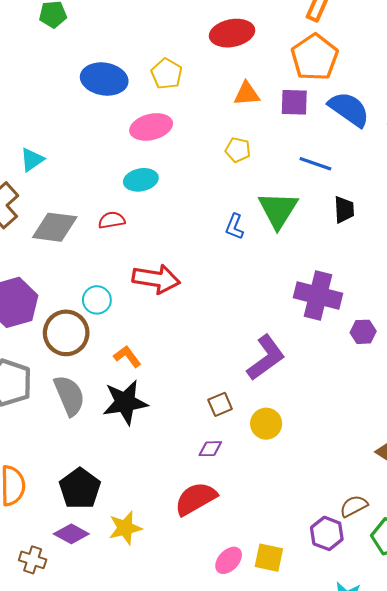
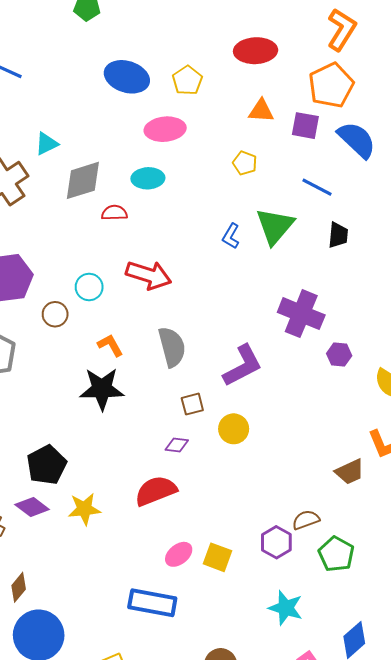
gray diamond: (55, 227) -> (83, 180), moved, turned -33
brown circle: (66, 333) -> (55, 314), size x0.6
gray semicircle: (69, 396) -> (172, 347), moved

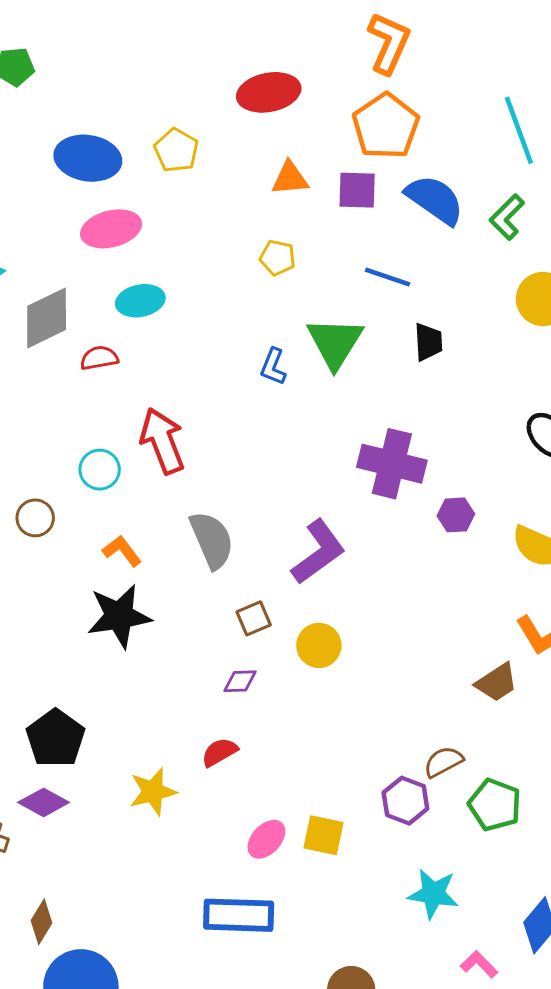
pink ellipse: (165, 129) -> (111, 229), moved
red arrow: (149, 275) -> (162, 441), turned -120
cyan circle: (89, 287) -> (100, 470), moved
red semicircle: (156, 491) -> (219, 752), size x0.6
yellow star: (84, 509) -> (153, 792), moved

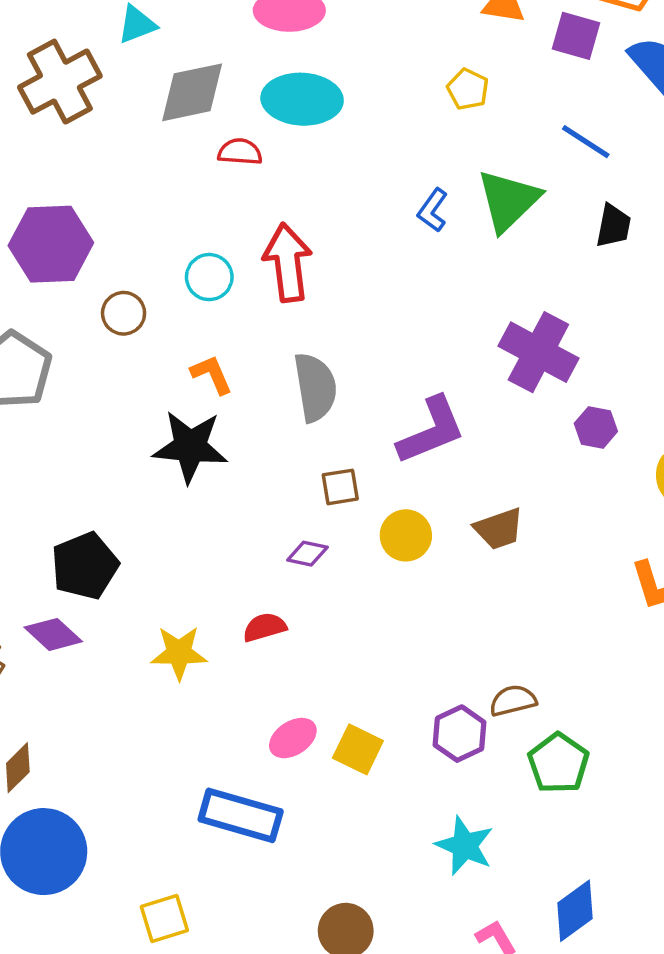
cyan ellipse: (140, 301) -> (302, 99), size x1.4
brown trapezoid: (497, 682) -> (499, 529), moved

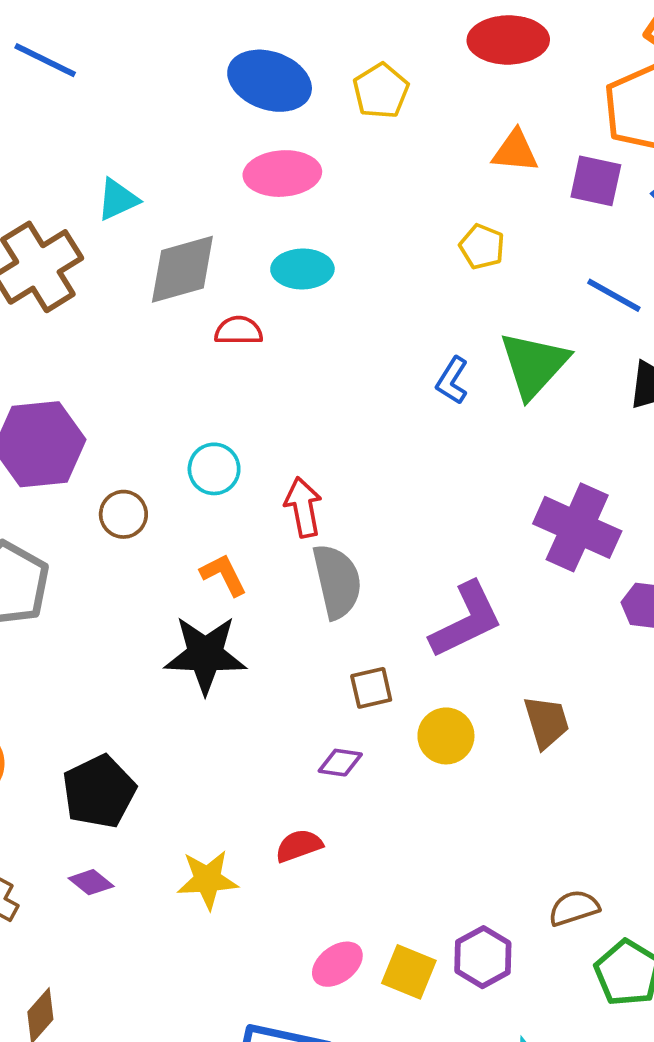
cyan ellipse: (302, 99) -> (302, 269), size x0.7
red arrow: (288, 262) -> (303, 507), moved, size x0.7
brown trapezoid: (499, 529) -> (547, 722), turned -84
purple diamond: (53, 634) -> (91, 882), moved, size x0.7
purple hexagon: (460, 734) -> (483, 957), moved

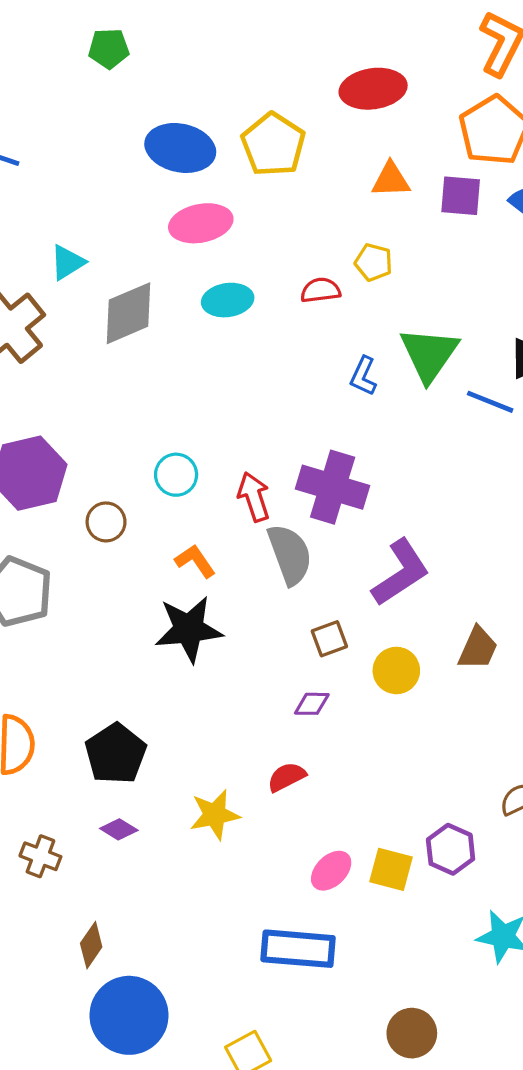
yellow pentagon: (381, 91) -> (273, 144), size x1.4
blue line: (614, 295) -> (490, 402), moved
red semicircle: (239, 331) -> (321, 290), moved
purple cross: (577, 527) -> (333, 487), moved
brown trapezoid: (547, 722) -> (478, 648), turned 48

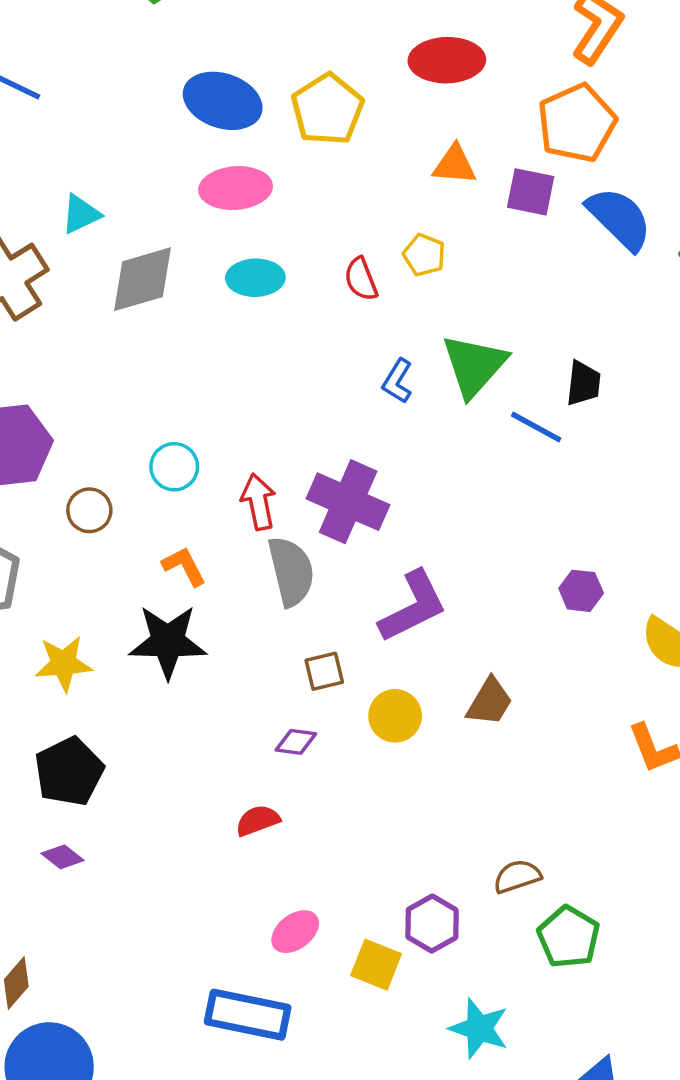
red semicircle: (321, 290) -> (361, 279), turned -111
yellow star: (215, 815) -> (64, 664), moved
yellow square: (391, 869) -> (376, 965), moved

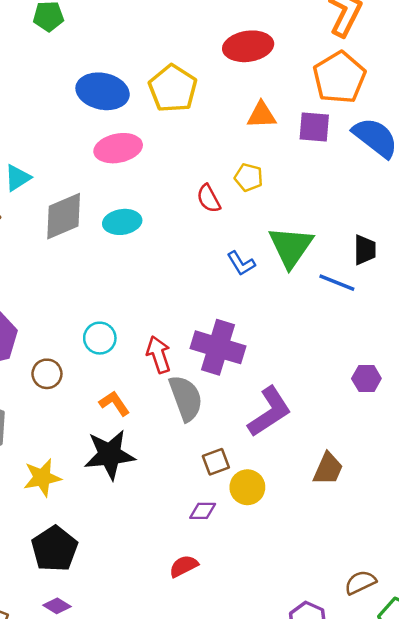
cyan ellipse: (255, 278) -> (122, 222), moved
blue L-shape: (397, 381) -> (241, 263), turned -56
purple hexagon: (581, 591) -> (366, 378), moved
yellow circle: (395, 716) -> (247, 487), moved

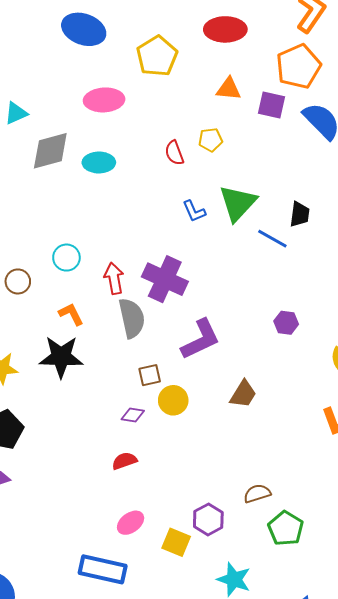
blue ellipse: (103, 91) -> (84, 29), moved
yellow pentagon: (249, 177) -> (210, 140), turned -30
red semicircle: (184, 566) -> (124, 461), moved

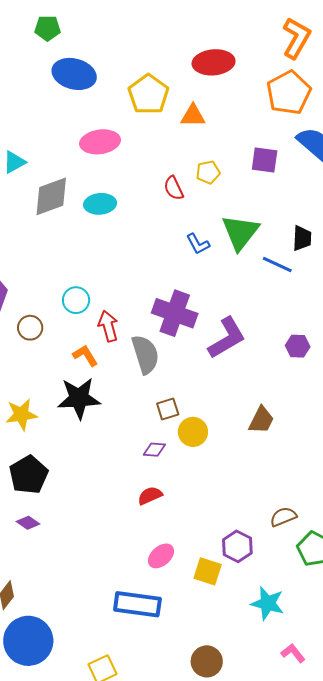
orange triangle: (229, 89) -> (193, 116), moved
purple square: (272, 105) -> (265, 160), moved
red arrow: (114, 278) -> (108, 326), moved
purple L-shape: (201, 339) -> (227, 338), moved

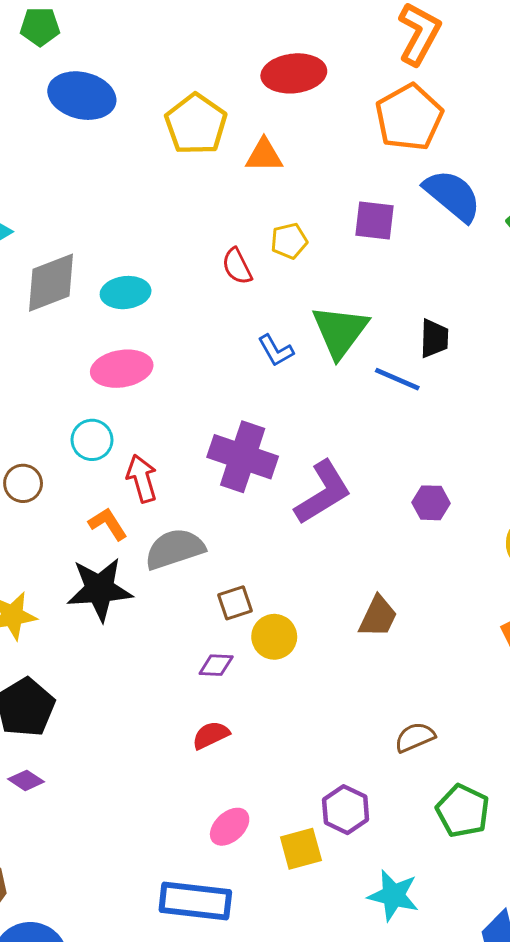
pink ellipse: (100, 142) -> (122, 369), moved
gray semicircle: (145, 354) -> (175, 549), moved, turned -90
brown semicircle: (283, 517) -> (415, 737), moved
yellow square: (208, 571) -> (301, 849), turned -32

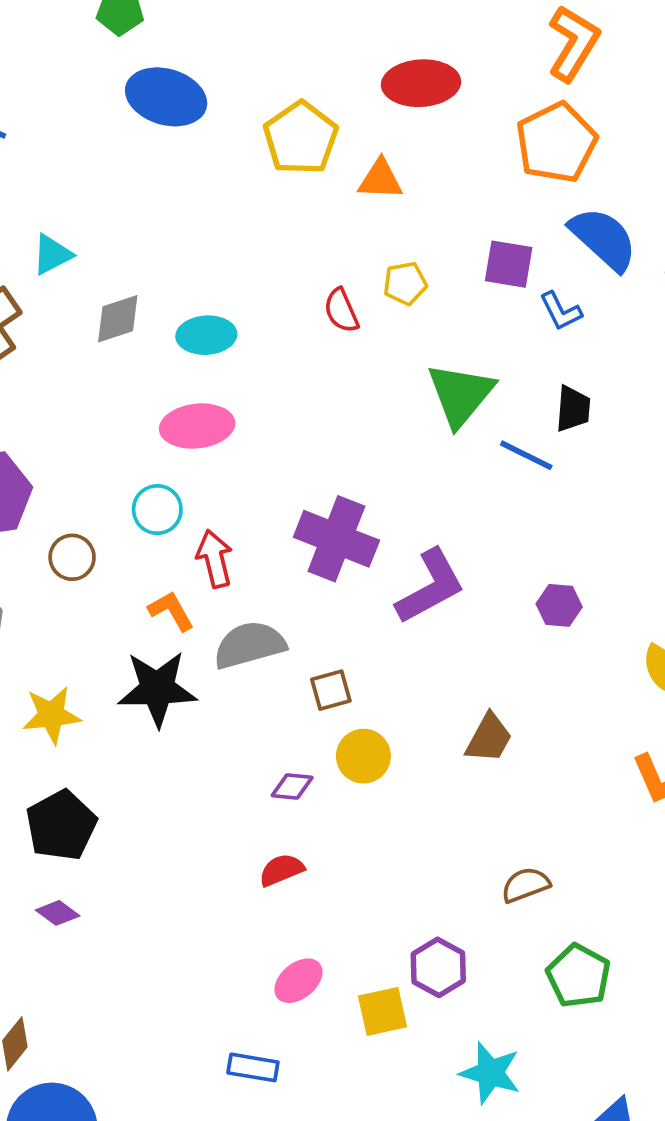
gray diamond: (51, 283) -> (118, 319), size x0.7
blue L-shape: (276, 350) -> (561, 311), moved
brown square: (235, 603) -> (331, 690), moved
blue rectangle: (195, 901) -> (253, 1067), size x0.6

